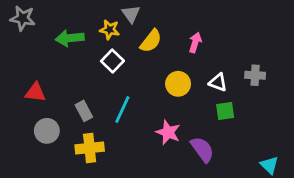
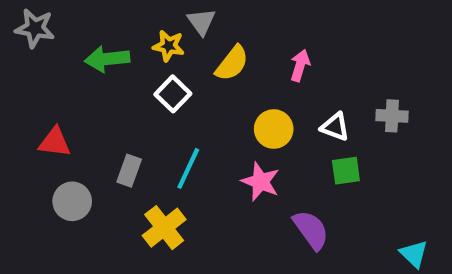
gray rectangle: (84, 111) -> (129, 171), turned 48
pink star: (168, 132) -> (261, 182), moved
yellow cross: (90, 148) -> (164, 228), moved, turned -32

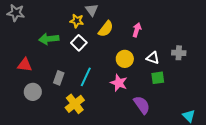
green arrow: (107, 59) -> (49, 39), moved

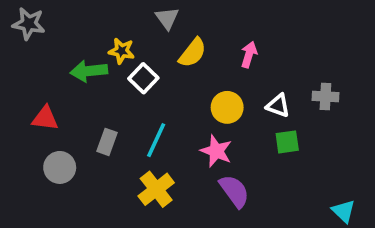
yellow star: (77, 21) -> (122, 51), moved
yellow cross: (75, 104) -> (156, 189), moved
purple semicircle: (142, 105) -> (234, 191), moved

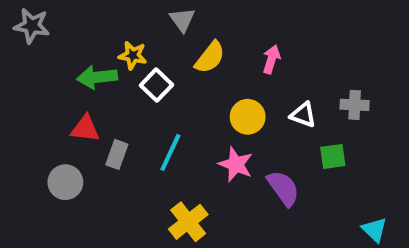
red triangle: (45, 118) -> (85, 129), moved
green square: (287, 142) -> (333, 156), moved
yellow cross: (156, 189) -> (188, 222), moved
purple semicircle: (234, 191) -> (283, 188), moved

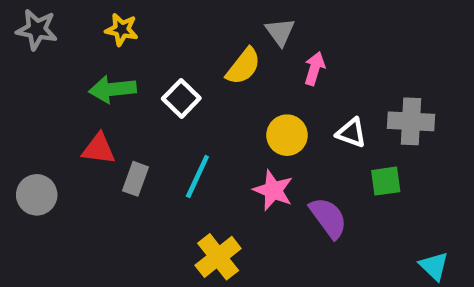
gray triangle: (182, 20) -> (280, 32), moved
yellow star: (133, 55) -> (122, 30), moved
gray cross: (355, 105) -> (411, 121), size x1.4
gray circle: (65, 182) -> (37, 195), moved

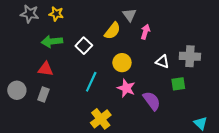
gray star: (37, 30) -> (30, 14), moved
yellow circle: (287, 135) -> (122, 63), moved
gray rectangle: (135, 179) -> (43, 94), moved

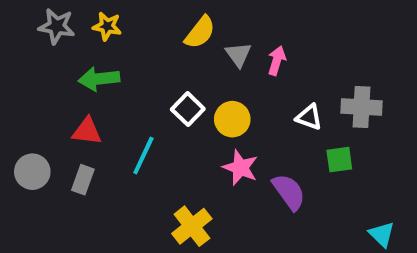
gray triangle: (129, 15) -> (238, 55), moved
yellow semicircle: (112, 31) -> (200, 32), moved
white square: (84, 46) -> (188, 109), moved
cyan line: (91, 82) -> (143, 156), moved

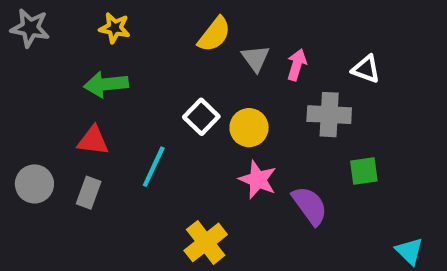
gray star: (57, 26) -> (30, 28), moved
gray cross: (362, 107) -> (329, 115), moved
white triangle: (309, 117) -> (366, 69), moved

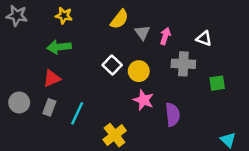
red triangle: (93, 141) -> (52, 78), turned -30
cyan line: (154, 167) -> (77, 113), moved
green square: (364, 171) -> (217, 83), moved
purple semicircle: (310, 206) -> (173, 115), turned 30

